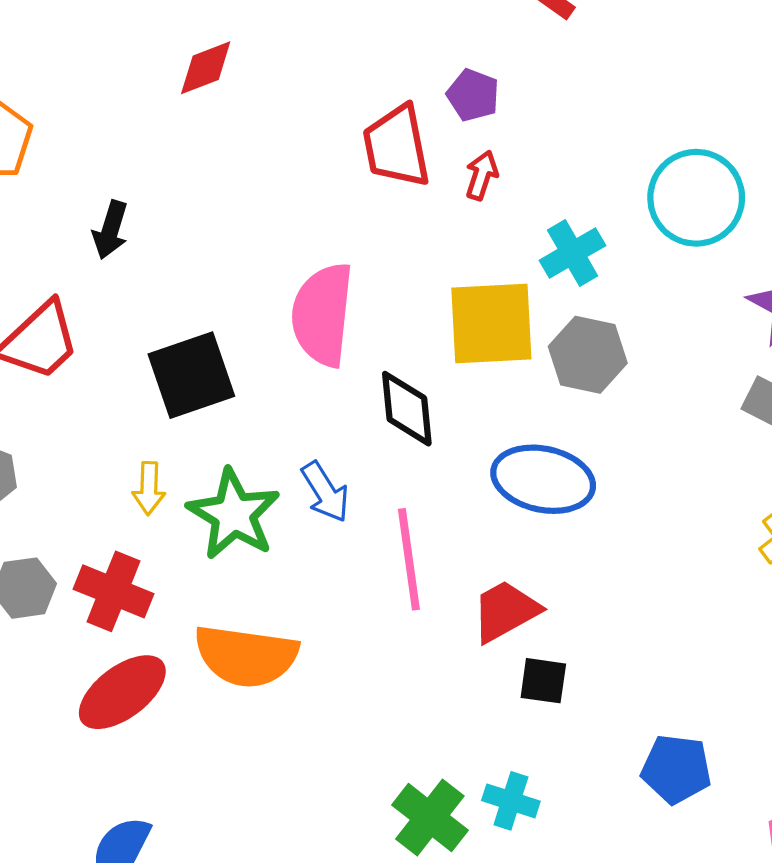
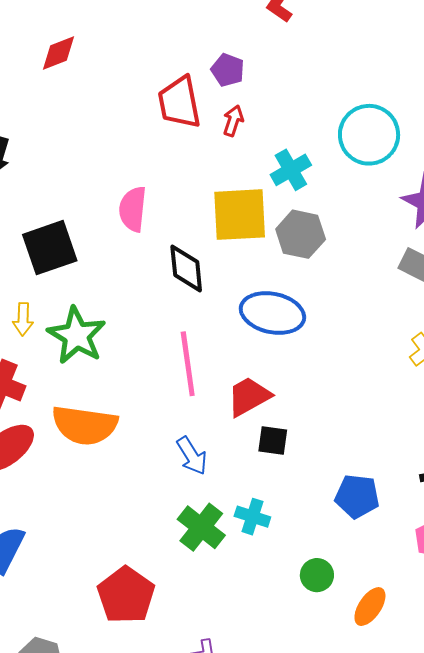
pink semicircle: (322, 315) -> (133, 209), size x0.7
blue arrow: (325, 492) -> (192, 456), moved

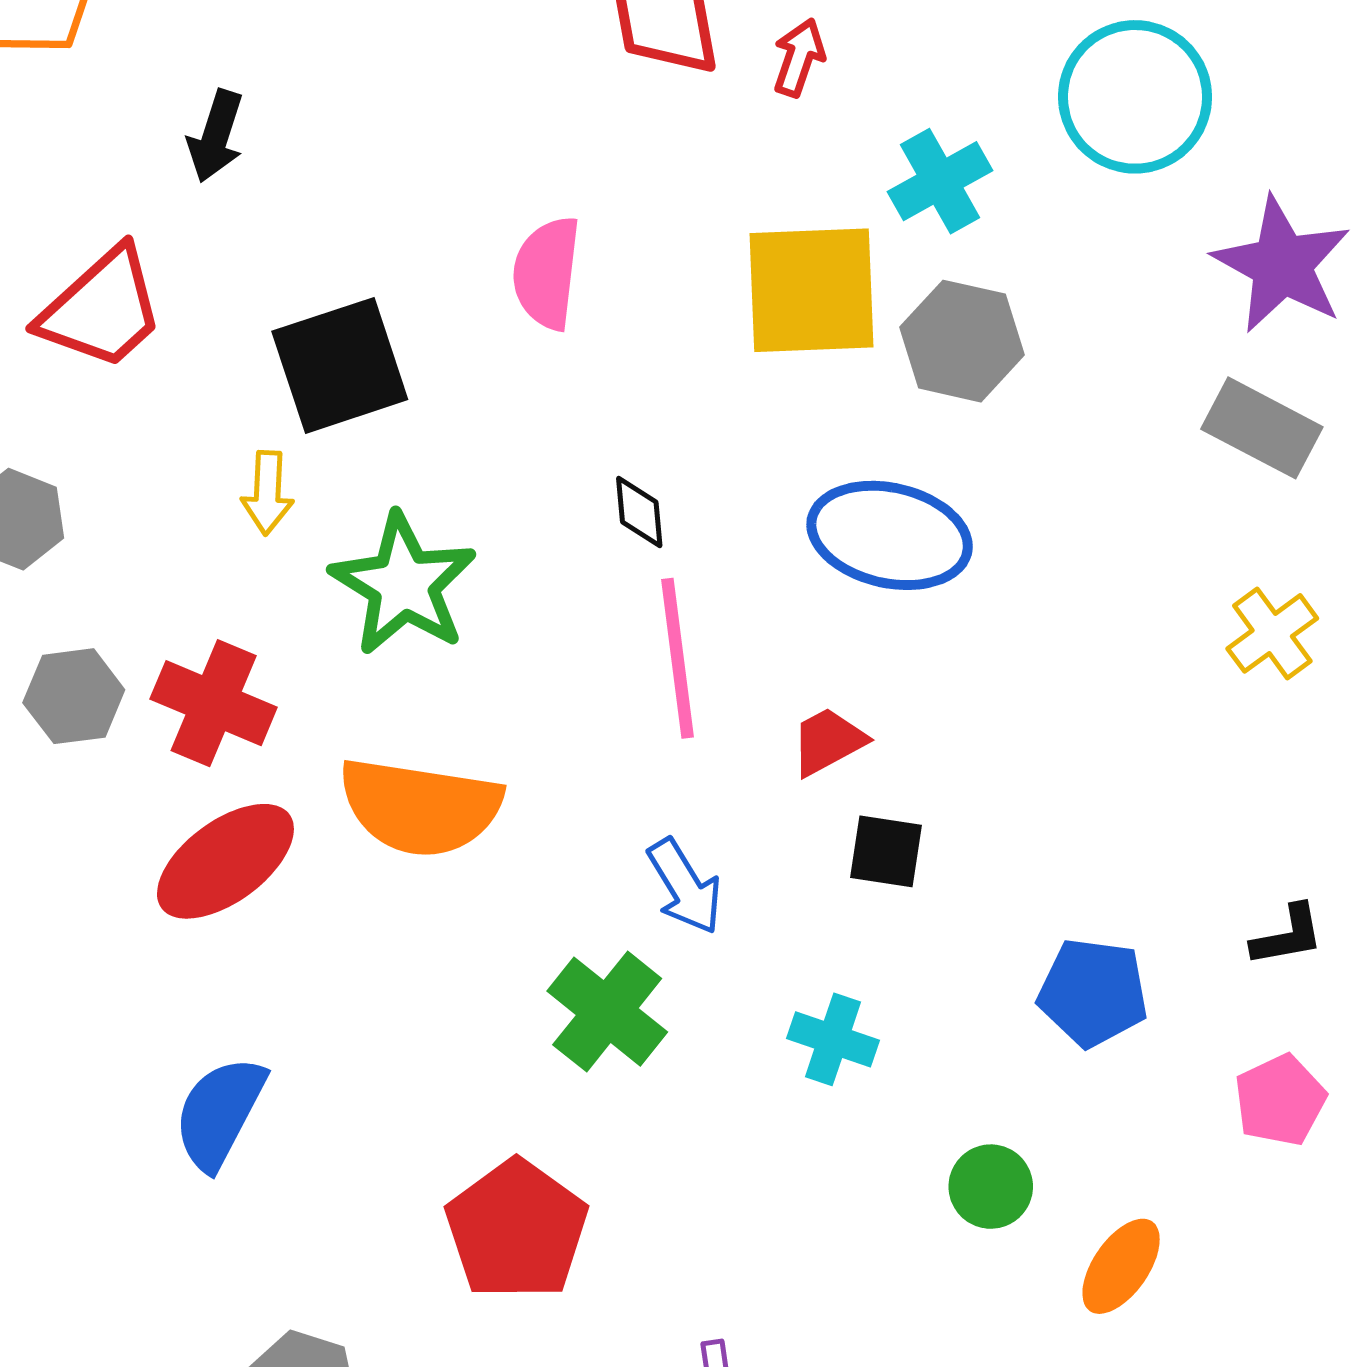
black diamond: (186, 269) -> (639, 512), moved, size x0.6
yellow arrow: (23, 319) -> (267, 493), moved
red trapezoid: (249, 396) -> (828, 741), size x0.7
green cross: (201, 527) -> (607, 1012), moved

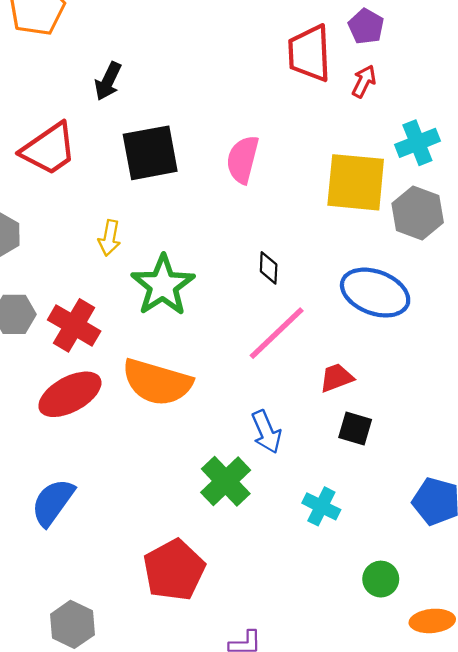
black square: (340, 365) -> (150, 153), moved
pink line: (678, 658) -> (277, 333), turned 46
orange ellipse: (1121, 1266) -> (432, 621), turned 42

